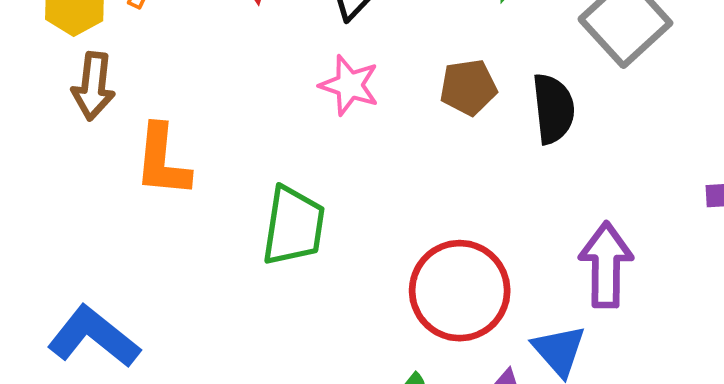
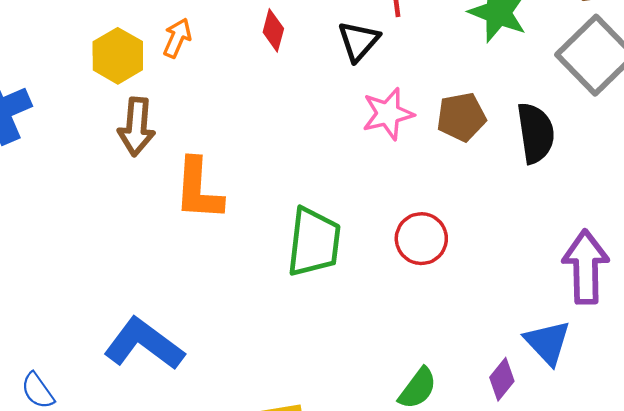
pink star: (349, 85) -> (388, 114), moved, turned -30
red circle: (460, 291) -> (421, 239), moved, size x0.6

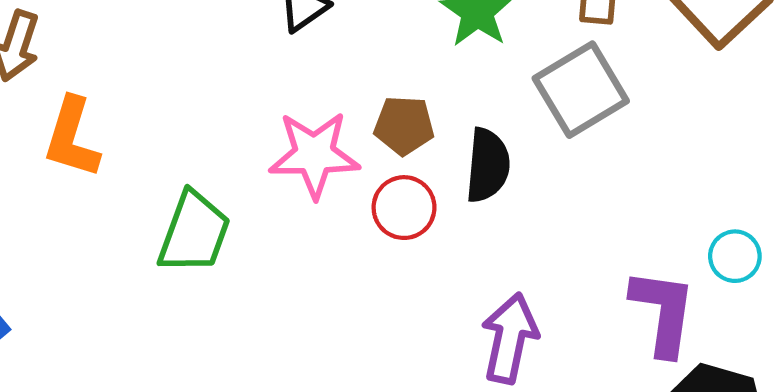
pink star: (388, 114) -> (314, 155), moved, size x1.4
red circle: (421, 239) -> (404, 208), moved

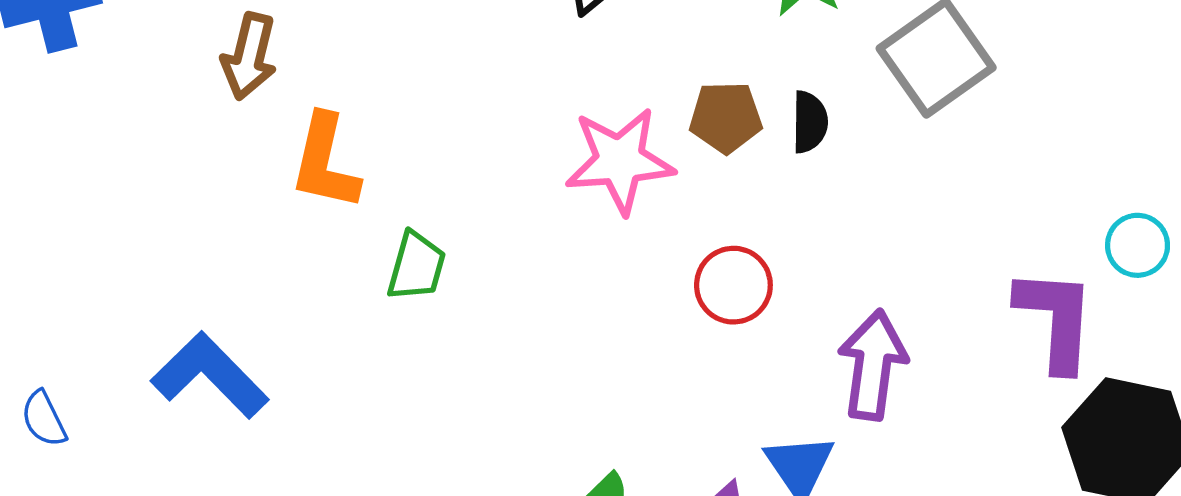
black semicircle: (488, 165) -> (810, 122), moved, size x0.7
red circle: (404, 208) -> (733, 285), moved
green trapezoid: (194, 233) -> (416, 266), moved, size x0.7

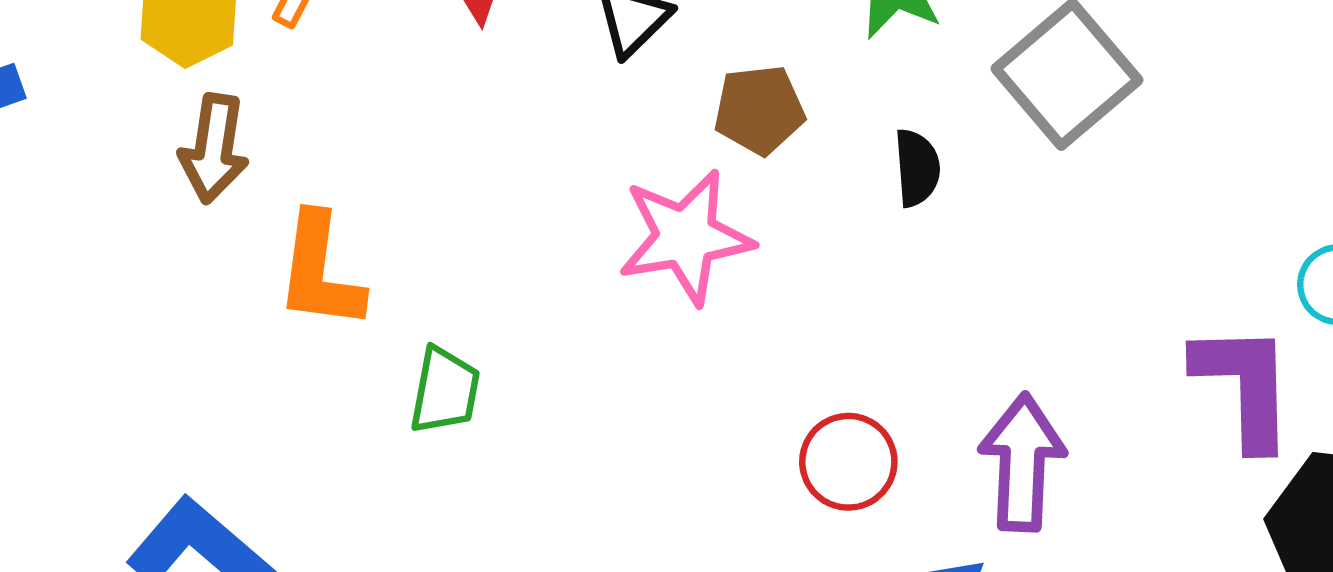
brown pentagon: (726, 117) -> (759, 110), moved
red circle: (733, 285) -> (848, 462), moved

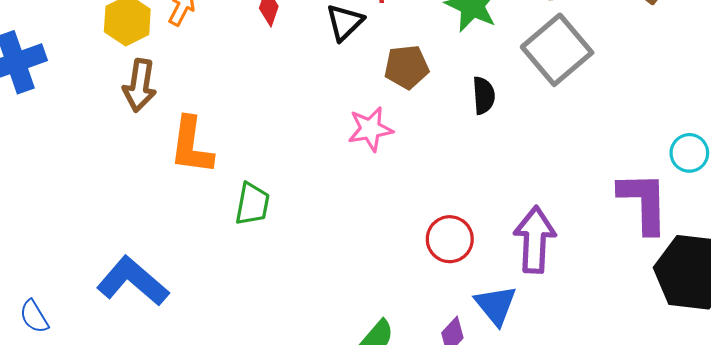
pink star: (686, 237) -> (370, 129), size x0.7

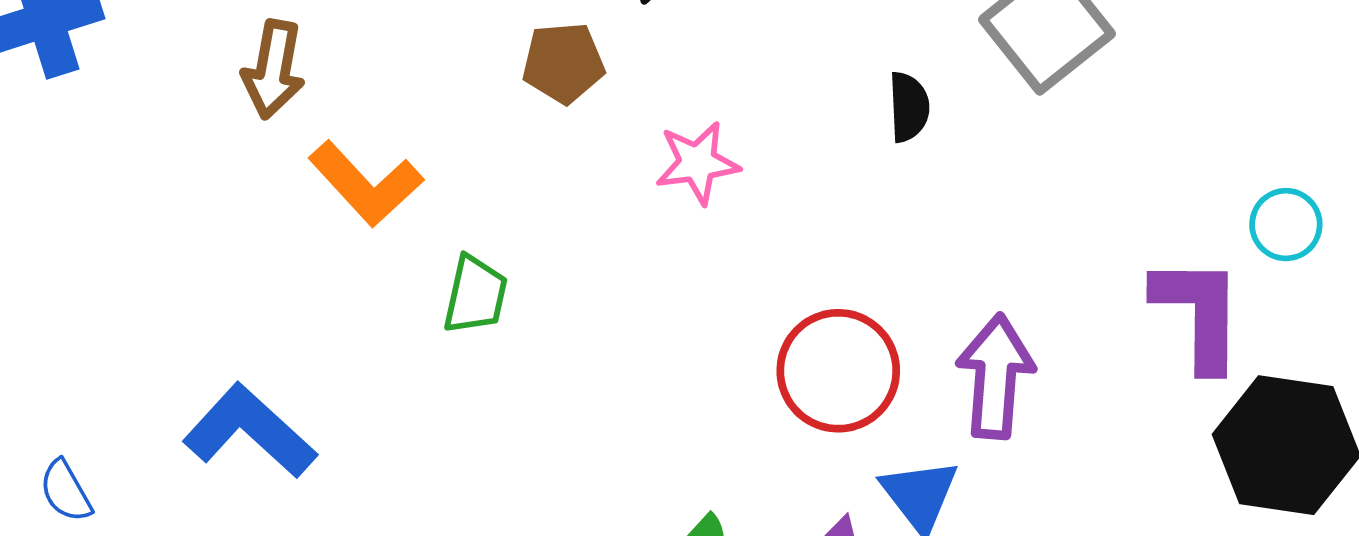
brown pentagon: (406, 67) -> (563, 63), moved
orange L-shape: (191, 146) -> (366, 184), turned -52
red circle: (450, 239) -> (838, 371), size x1.4

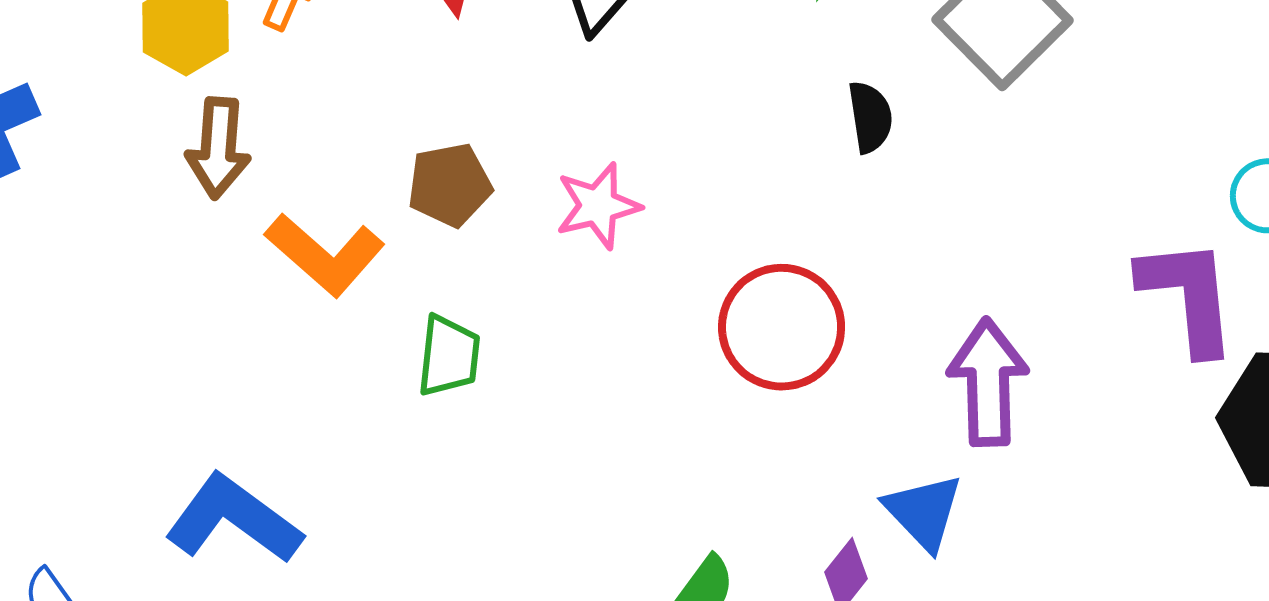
brown pentagon: (563, 63) -> (450, 185), moved
pink star: (697, 163) -> (598, 206), moved
red circle: (838, 371) -> (782, 327), moved

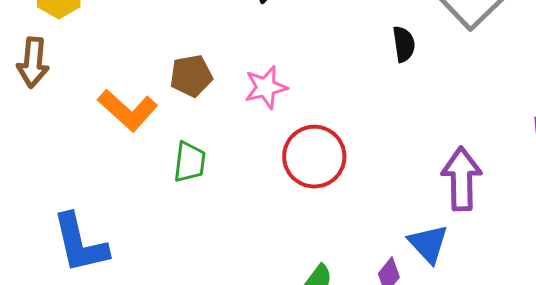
brown arrow: (218, 148) -> (33, 62), moved
red circle: (782, 327) -> (314, 157), moved
blue L-shape: (233, 519) -> (80, 243), turned -140

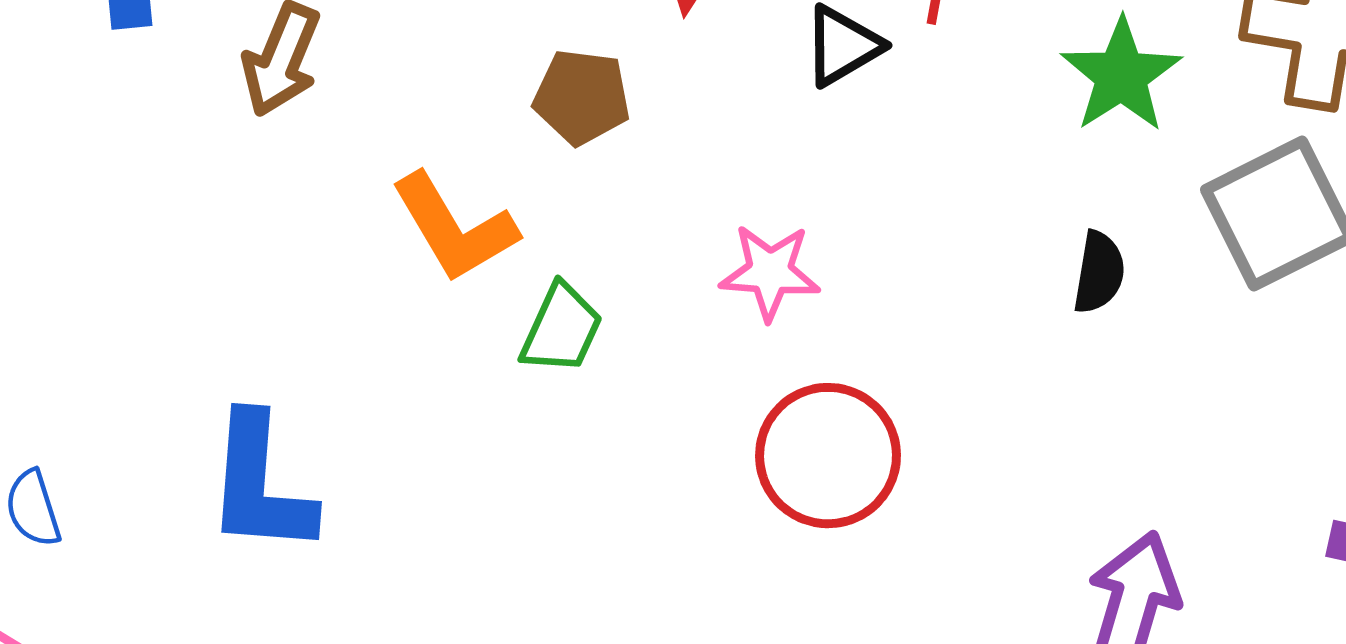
brown pentagon: (191, 76) -> (582, 97), moved
green trapezoid: (190, 162) -> (561, 329), moved

